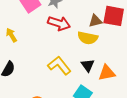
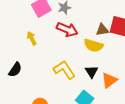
yellow arrow: (11, 35) -> (32, 38), moved
orange triangle: (107, 73) -> (109, 80), turned -30

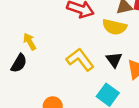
yellow arrow: (32, 38) -> (30, 42), moved

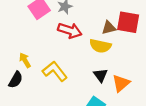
yellow L-shape: (80, 60) -> (55, 71), moved

